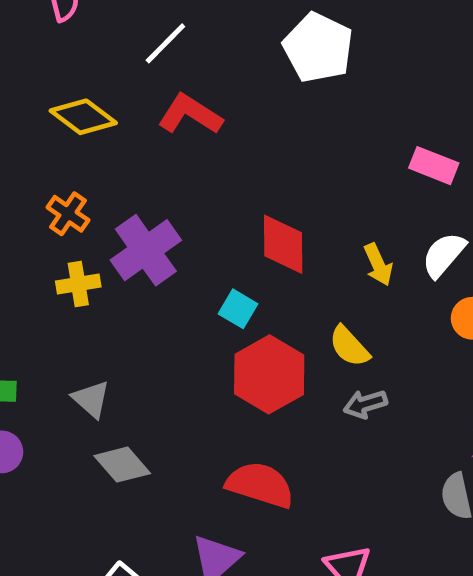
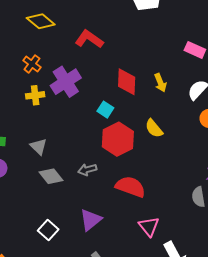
red L-shape: (190, 114) -> (89, 39), moved
yellow arrow: (378, 265) -> (160, 83), moved
gray arrow: (365, 404) -> (87, 170), moved
red semicircle: (260, 485) -> (130, 187), moved

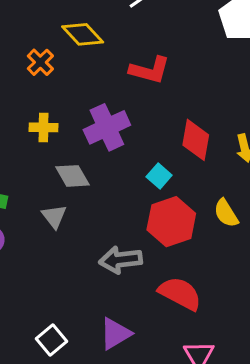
red L-shape: (89, 39) -> (150, 70), turned 152
orange cross: (32, 64) -> (40, 62), moved
yellow cross: (35, 95) -> (43, 127), moved
gray arrow: (87, 170) -> (121, 260), size x1.5
gray diamond: (51, 176) -> (72, 176), moved

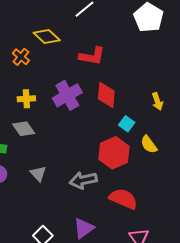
red diamond: (196, 140) -> (106, 95), moved
gray diamond: (72, 176) -> (24, 129), moved
cyan square: (159, 176) -> (127, 124), moved
gray triangle: (54, 216) -> (38, 174), moved

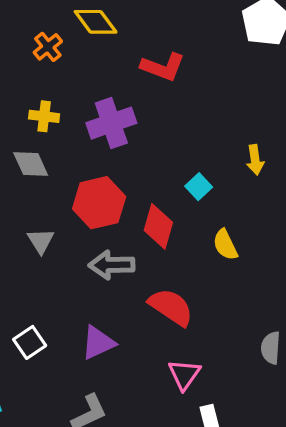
red diamond: (106, 95) -> (158, 226), moved
yellow semicircle: (149, 144) -> (225, 245), moved
red hexagon: (114, 153) -> (99, 203), moved

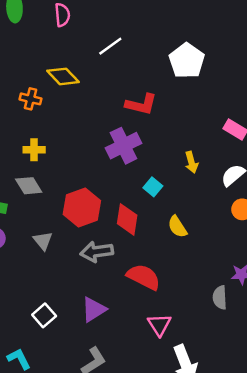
orange cross: (48, 47) -> (31, 99), turned -30
red L-shape: (163, 67) -> (141, 104), moved
purple cross: (111, 123) -> (123, 146), moved

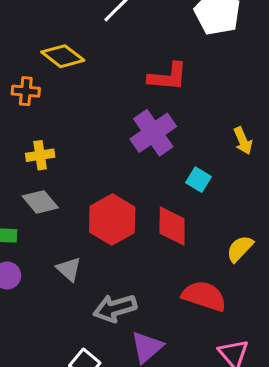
yellow semicircle: (177, 227) -> (240, 249), moved, turned 85
gray arrow: (97, 252) -> (115, 308), moved

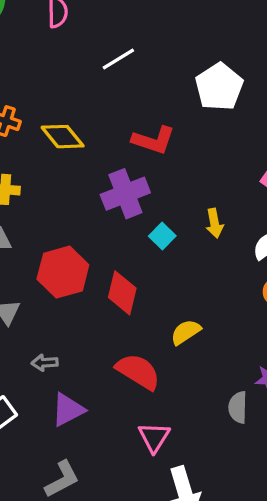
yellow diamond: (63, 56) -> (63, 137), moved
cyan square: (199, 180) -> (162, 236), moved
gray arrow: (115, 308) -> (45, 363), size x0.6

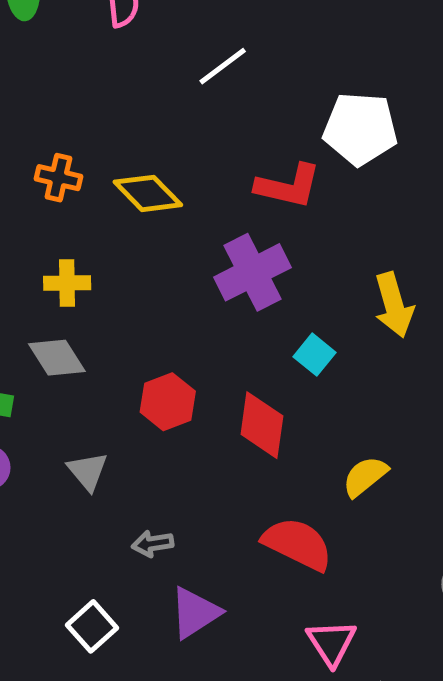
white pentagon: (219, 87) -> (360, 129), moved, turned -30
yellow arrow: (214, 223) -> (394, 305), size x1.4
cyan square: (162, 236) -> (314, 355), moved
red hexagon: (63, 272) -> (168, 402), size x0.7

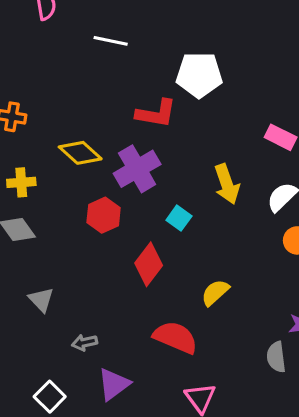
white line: (223, 66) -> (111, 41), turned 52
yellow diamond: (148, 193) -> (80, 153), moved
red hexagon: (168, 402) -> (104, 215), moved
red diamond: (262, 425) -> (149, 264), turned 33

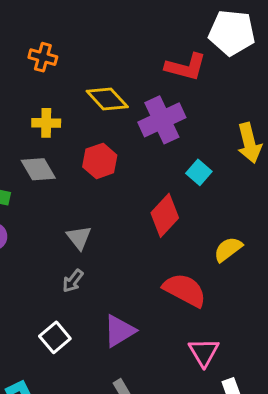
red hexagon: (104, 215) -> (100, 161), moved
gray triangle: (41, 300) -> (79, 238), moved
gray arrow: (85, 343) -> (73, 281), moved, turned -45

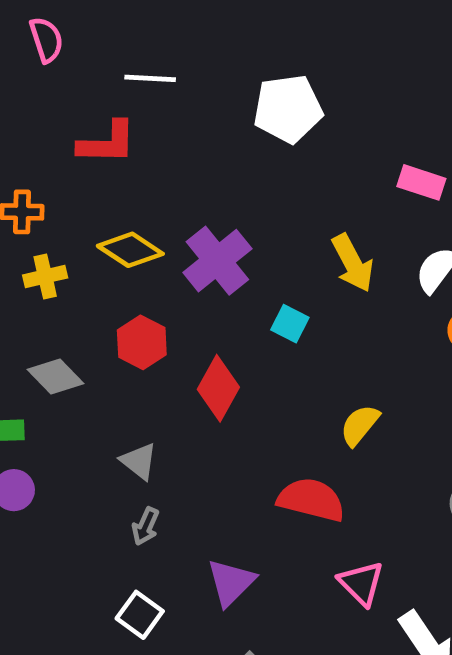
red L-shape: (186, 67) -> (107, 143), moved
yellow cross: (46, 123) -> (45, 276), moved
red diamond: (165, 215) -> (218, 388), moved

